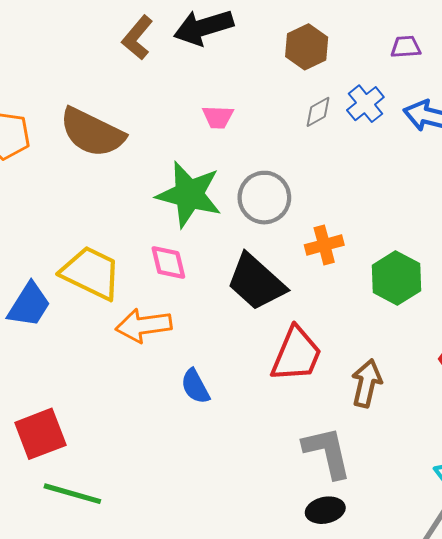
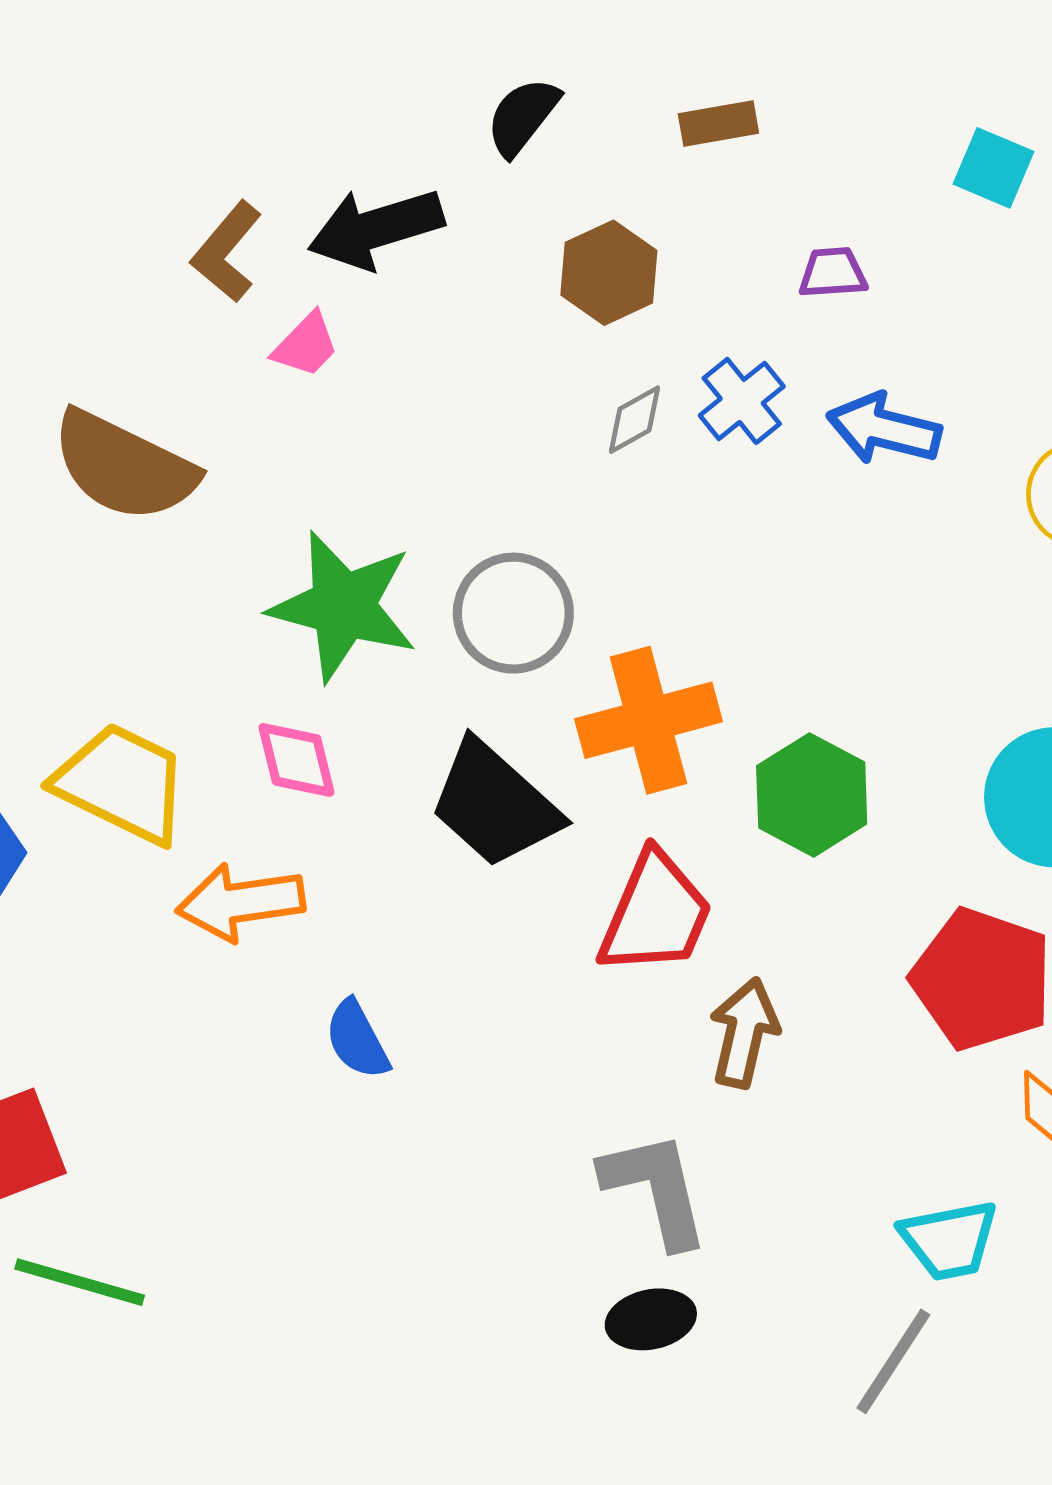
pink trapezoid: (218, 117) -> (306, 345), moved, turned -48
orange cross: (324, 245) -> (648, 720), size x1.6
red trapezoid: (296, 354) -> (655, 914), moved

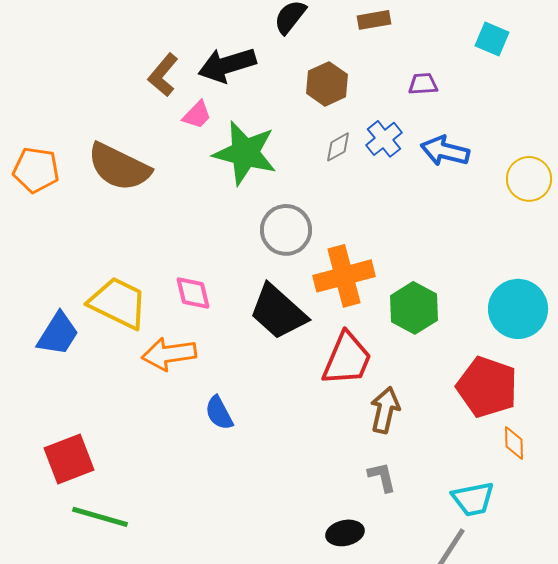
green star: (343, 606) -> (245, 153), moved
gray L-shape: (655, 1189) -> (382, 477), moved, size x0.6

